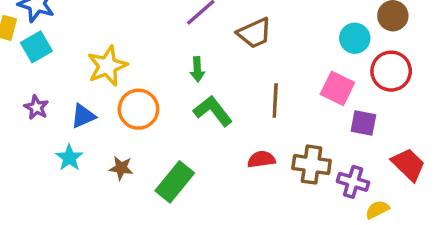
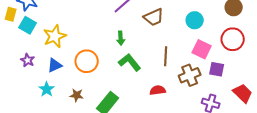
cyan circle: (355, 38) -> (195, 20), moved
cyan square: (36, 47) -> (28, 25), turned -30
yellow star: (107, 66) -> (55, 36), moved
brown cross: (312, 165) -> (190, 75), moved, turned -30

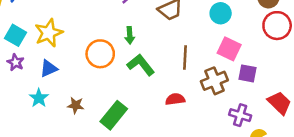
cyan square: (28, 25) -> (16, 35), moved
red circle: (233, 39) -> (277, 26), moved
orange circle: (87, 61) -> (100, 54), moved

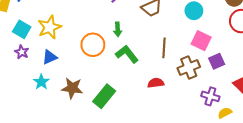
purple square: (248, 73) -> (217, 61), turned -35
brown star: (76, 105) -> (72, 88), size x1.5

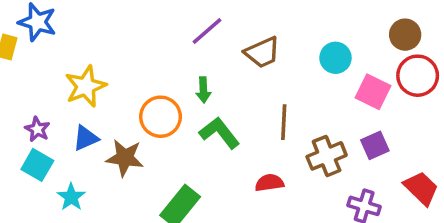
cyan square: (22, 29) -> (37, 165), moved
pink square: (201, 41) -> (373, 92), moved
cyan star: (41, 82) -> (71, 197), moved
brown star: (72, 88) -> (125, 158), moved

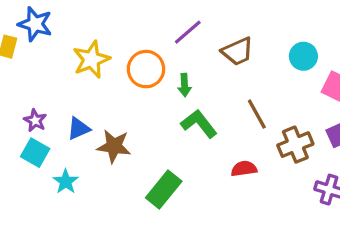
yellow star: (86, 86) -> (91, 59), moved
orange circle: (161, 117) -> (146, 69), moved
brown line: (284, 122) -> (257, 114), turned -32

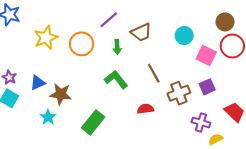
green arrow: (185, 85) -> (117, 47), moved
cyan star: (66, 182) -> (48, 117), moved

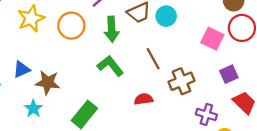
cyan circle: (184, 36) -> (166, 16), moved
green arrow: (117, 47) -> (112, 29), size x1.5
purple square: (207, 87) -> (229, 74), moved

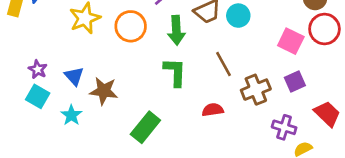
green L-shape: (110, 66) -> (175, 72), turned 40
blue triangle: (22, 69) -> (74, 76), turned -48
purple square: (229, 74) -> (295, 82), moved
cyan star: (33, 109) -> (71, 115), moved

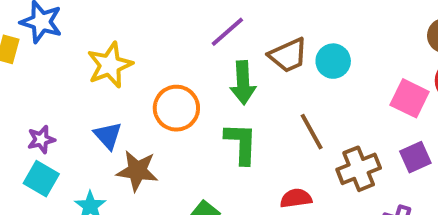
orange circle: (131, 26) -> (176, 108), moved
purple star: (38, 69) -> (41, 139), turned 30
blue triangle: (74, 76) -> (108, 136), moved

